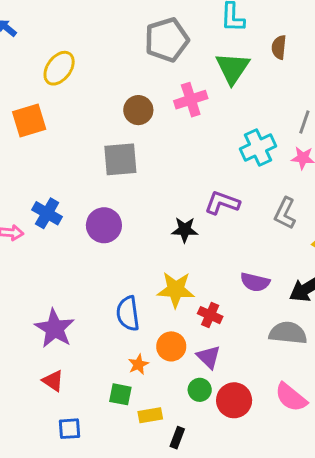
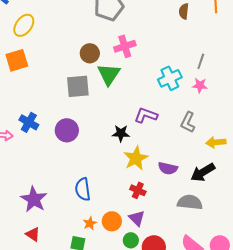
yellow ellipse: (59, 68) -> (24, 25), moved
green triangle: (233, 68) -> (109, 74), moved
yellow star: (176, 290) -> (136, 158), moved, turned -30
orange circle: (171, 346) -> (112, 221), moved

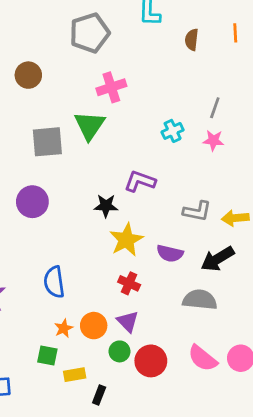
brown circle: (90, 53) -> (28, 75), moved
cyan cross: (170, 78) -> (173, 131), size x0.7
gray L-shape: (188, 122) -> (197, 211), moved, turned -105

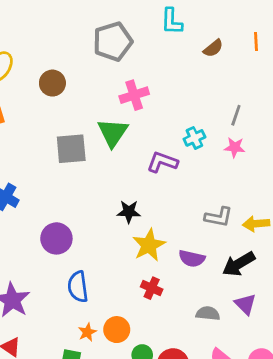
brown semicircle: (192, 40) -> (213, 48), turned -135
purple L-shape: (140, 181) -> (162, 162), moved
purple circle: (32, 202) -> (56, 238), moved
gray semicircle: (200, 300) -> (208, 313), moved, size x0.7
purple triangle: (128, 321) -> (245, 304), moved

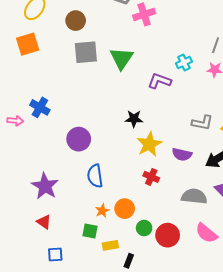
pink cross: (134, 95) -> (144, 14), moved
gray square: (71, 149) -> (86, 52), moved
gray semicircle: (208, 313) -> (194, 196), size x1.4

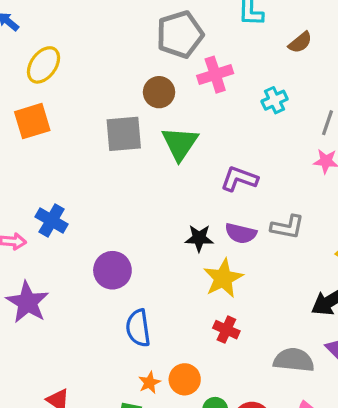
brown circle: (76, 21) -> (159, 92), moved
cyan cross: (184, 62) -> (275, 100), moved
gray L-shape: (202, 123) -> (287, 227), moved
purple semicircle: (182, 154) -> (241, 233), moved
purple star: (45, 186) -> (27, 302), moved

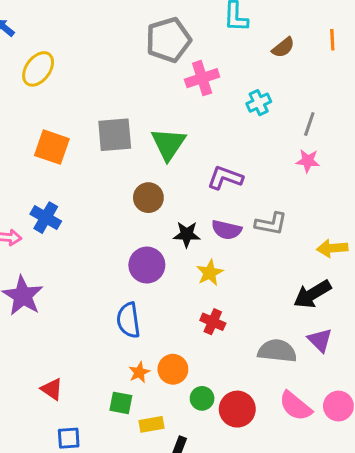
brown circle: (159, 92) -> (148, 198), moved
orange square: (32, 121) -> (52, 147), moved, turned 36
purple circle: (112, 270) -> (147, 265), moved
yellow star: (223, 278) -> (210, 273), size x0.7

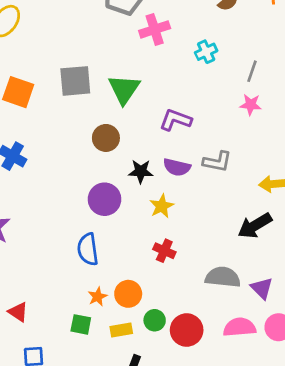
purple triangle: (320, 340) -> (262, 288), moved
pink semicircle: (296, 406) -> (239, 327), turned 136
yellow rectangle: (151, 424) -> (121, 330), moved

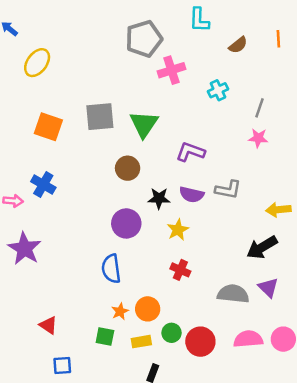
purple triangle: (262, 288) -> (268, 288), moved

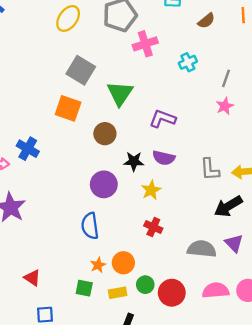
yellow ellipse: (37, 63) -> (68, 18), moved
gray square: (100, 117) -> (81, 70), moved, turned 36
orange square: (48, 127) -> (68, 108), moved
pink star: (258, 138) -> (225, 106), turned -30
gray L-shape: (228, 190) -> (210, 169), moved, turned 75

